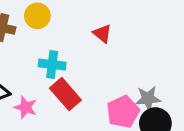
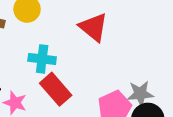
red triangle: (102, 34) -> (93, 27), size x1.5

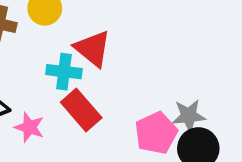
red triangle: (93, 27) -> (93, 49), moved

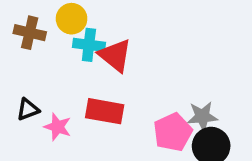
cyan cross: (64, 72) -> (89, 45), moved
red rectangle: (81, 110) -> (105, 111), turned -39

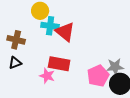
brown cross: (30, 33) -> (16, 40), moved
pink star: (58, 127) -> (47, 76), moved

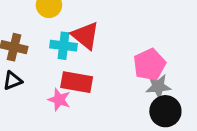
cyan cross: (50, 26) -> (64, 46), moved
pink pentagon: (98, 76) -> (149, 65), moved

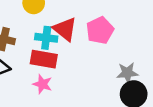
pink pentagon: (149, 65) -> (100, 30), moved
red rectangle: (77, 82) -> (44, 59), moved

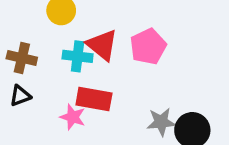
red rectangle: (44, 59) -> (94, 99), moved
gray star: (127, 73) -> (161, 122), moved

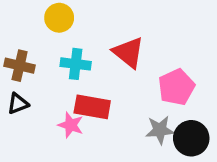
red triangle: (102, 45) -> (128, 52), moved
pink pentagon: (148, 47) -> (176, 87), moved

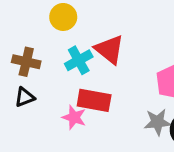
red triangle: (128, 52) -> (110, 49), moved
cyan cross: (76, 64) -> (79, 60), turned -36

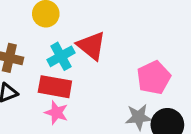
red rectangle: (94, 100) -> (55, 87), moved

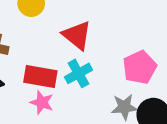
cyan cross: (61, 56) -> (78, 73), moved

